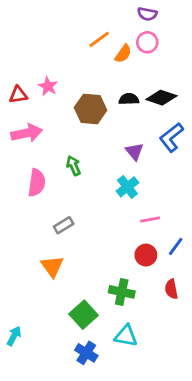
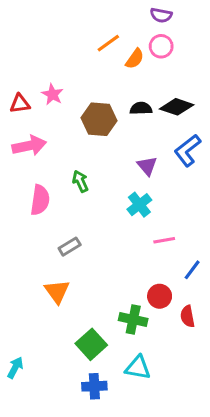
red circle: (146, 255) -> (160, 296), moved
blue cross: (86, 353) -> (94, 386), turned -35

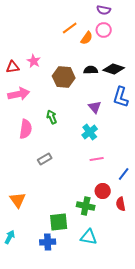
blue L-shape: (188, 150) -> (121, 97), turned -35
pink line: (164, 240) -> (97, 159), moved
orange triangle: (57, 292) -> (18, 200), moved
green square: (91, 344) -> (59, 222), turned 36
blue cross: (94, 386) -> (48, 242), moved

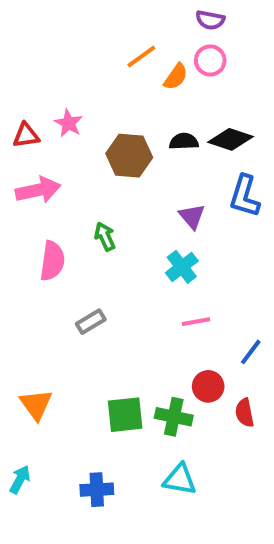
green square: (59, 222) -> (125, 415), moved

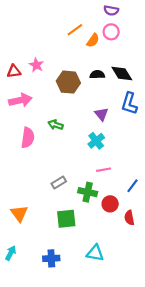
black diamond: (230, 139) -> (122, 74), turned 40
green arrow: (105, 237) -> (56, 125), turned -48
gray rectangle: (91, 322) -> (59, 183), moved
green cross: (174, 417) -> (88, 192), moved

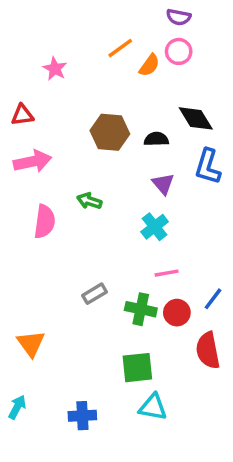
pink star: (36, 65) -> (55, 69), moved
black semicircle: (97, 75) -> (156, 139), moved
red circle: (110, 204) -> (177, 313), moved
red semicircle: (129, 218) -> (208, 350), size x1.5
green square: (66, 219) -> (137, 368), moved

